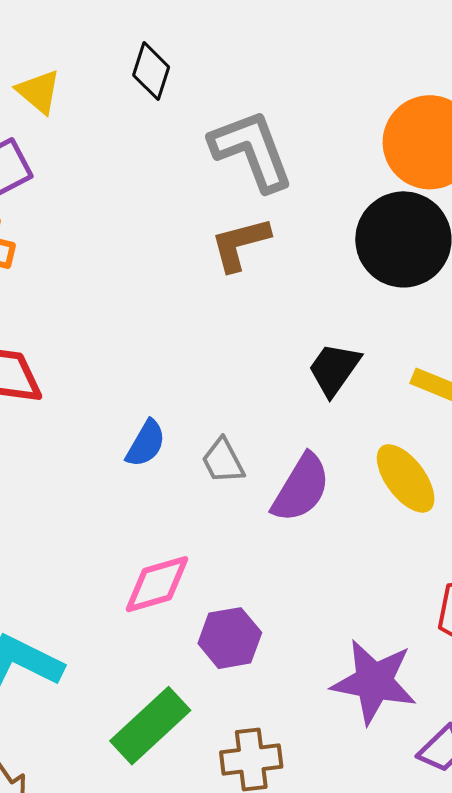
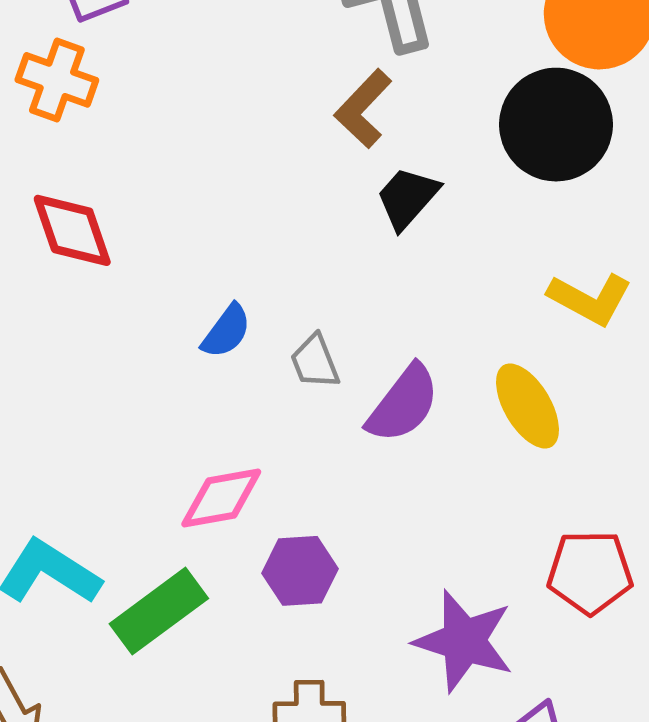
brown L-shape: (240, 244) -> (363, 109), turned -38
black trapezoid: (334, 369) -> (407, 198), moved
green rectangle: (150, 726) -> (159, 611), moved

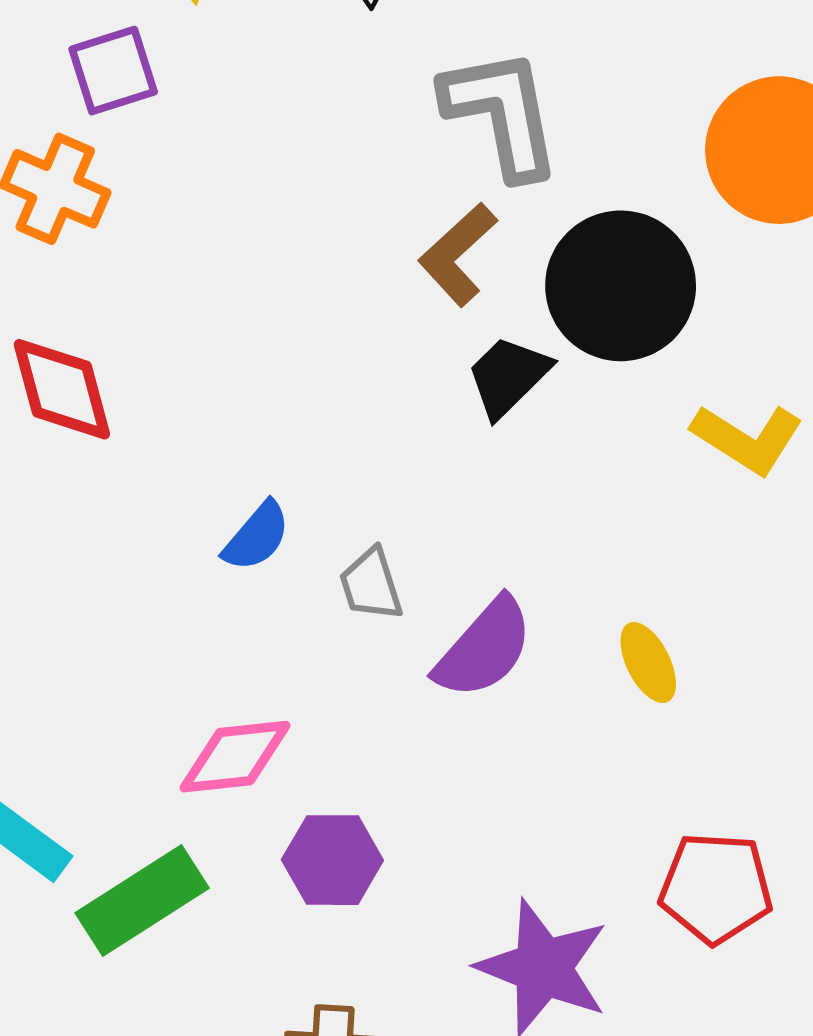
black circle: (556, 125) -> (621, 286), moved
yellow L-shape: (590, 299) -> (747, 439), moved
yellow ellipse: (527, 406) -> (648, 662), size x0.7

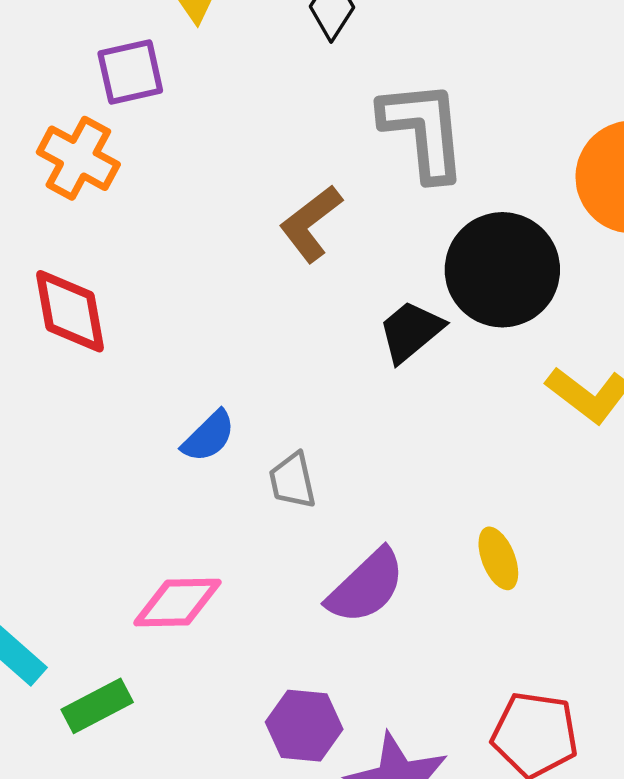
brown L-shape: (458, 254) -> (311, 223), moved
purple semicircle: (484, 648) -> (366, 586), moved
purple hexagon: (332, 860) -> (304, 726), moved
green rectangle: (142, 901) -> (97, 706), size x0.7

